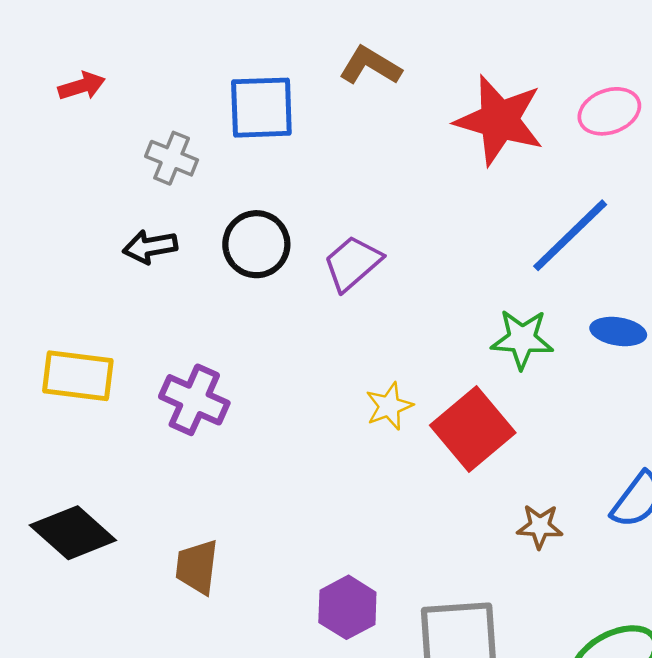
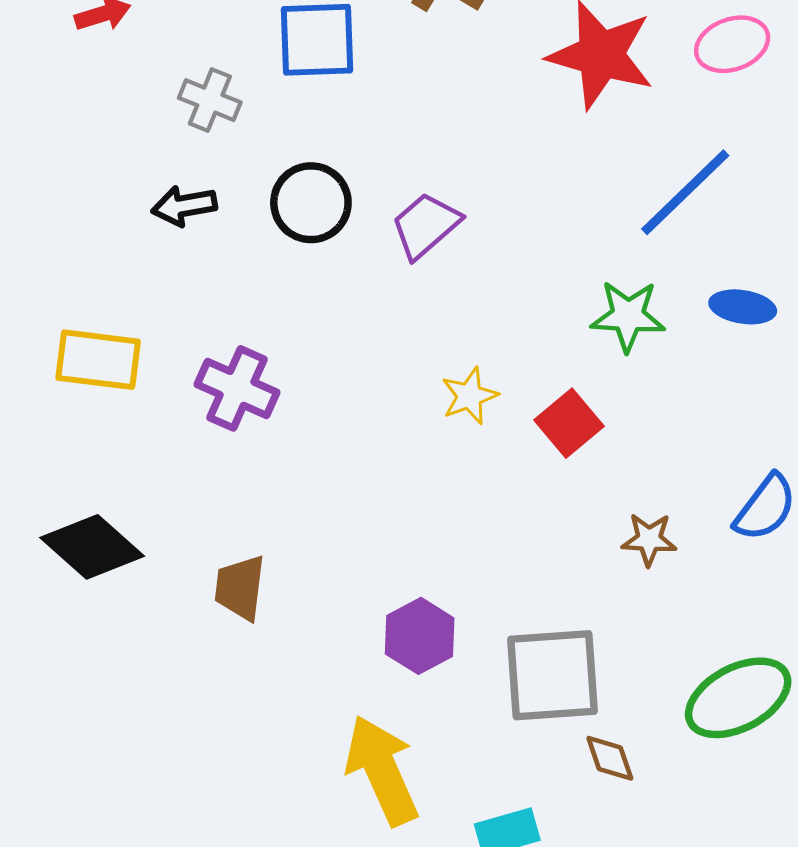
red square: (473, 429) -> (569, 423), size x0.7

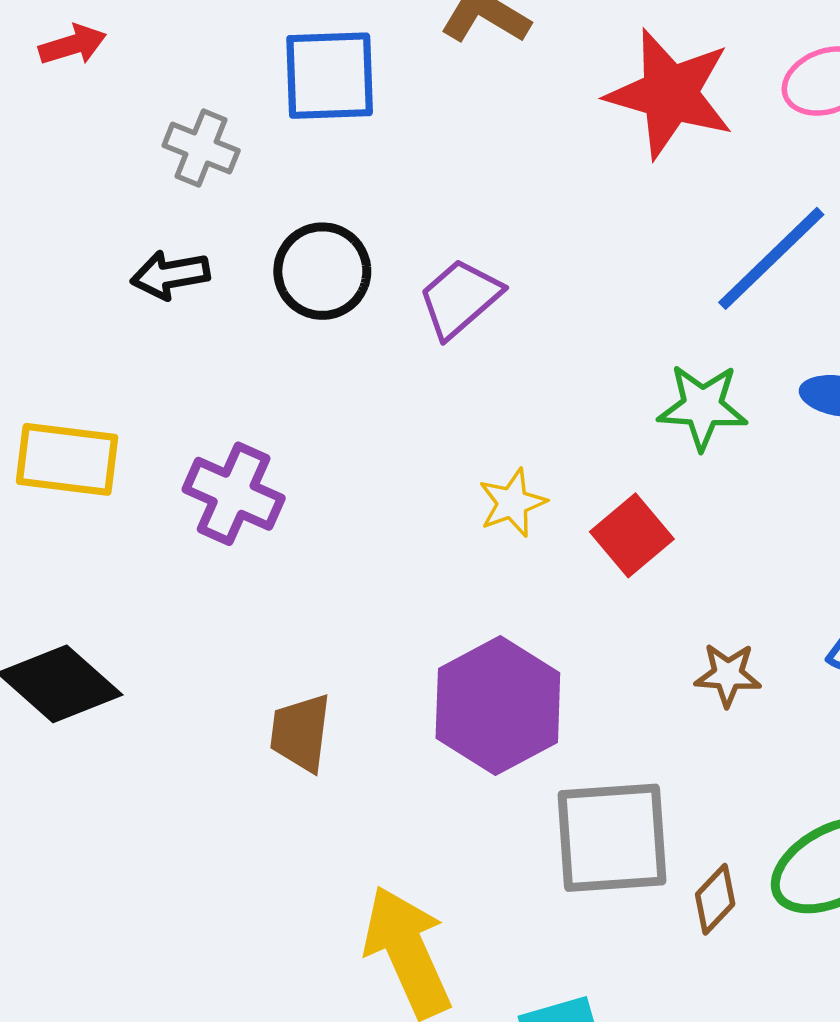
brown trapezoid: (240, 588) -> (301, 733), moved
purple hexagon: (420, 636) -> (498, 706), moved, size x1.5
brown diamond: (610, 758) -> (715, 899), moved, turned 62

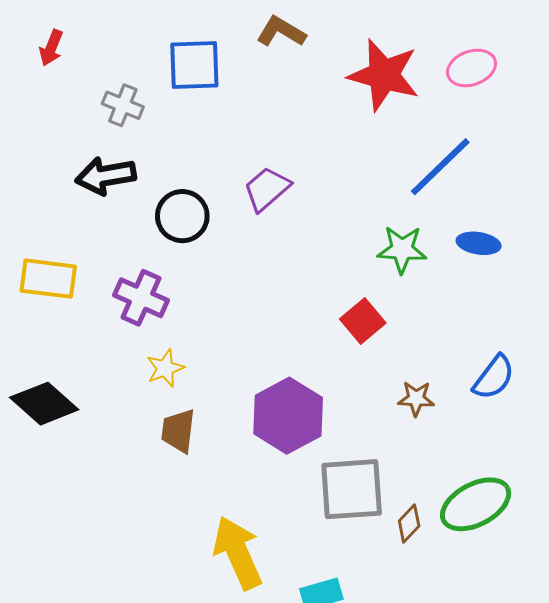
red arrow: (73, 45) -> (51, 48), turned 129
black circle: (322, 271) -> (182, 216), moved
black arrow: (170, 275) -> (106, 176), size x1.4
yellow star: (512, 503) -> (165, 368), moved

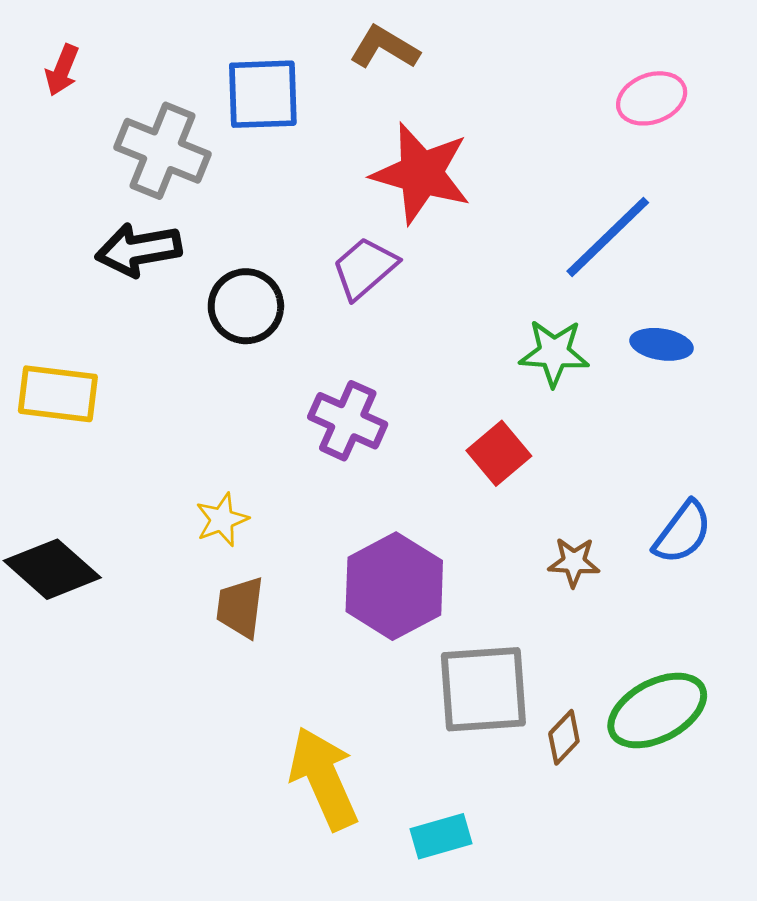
red star: (384, 75) -> (421, 173), moved
gray cross: (123, 105) -> (162, 151), size x1.6
purple cross: (141, 298) -> (348, 421), moved

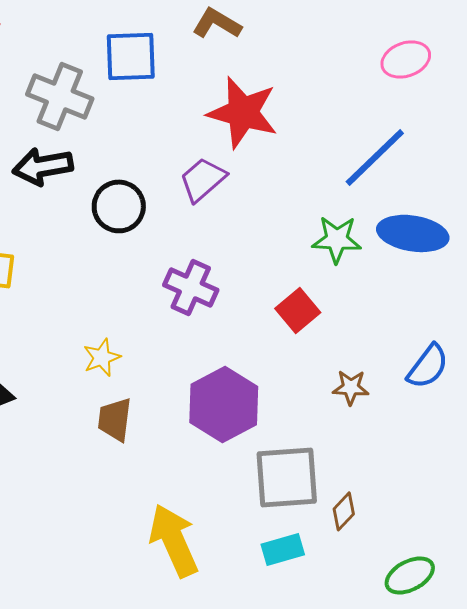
blue ellipse: (661, 344) -> (413, 233), size x1.6
green ellipse: (657, 711) -> (410, 575), moved, size x0.7
cyan rectangle: (441, 836) -> (283, 549), moved

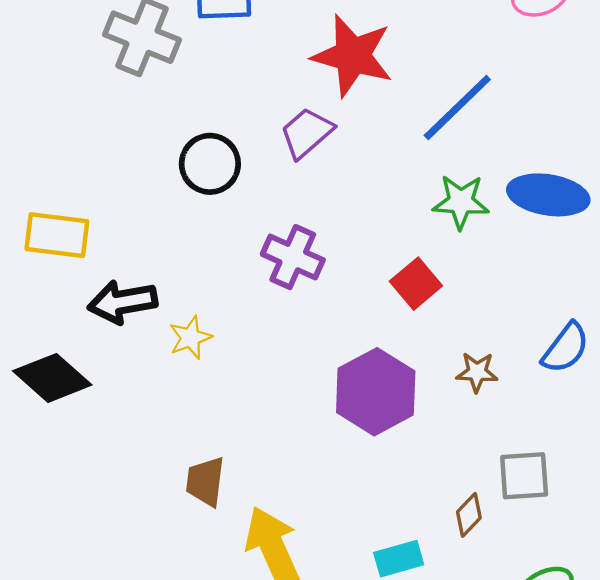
blue line: (375, 157) -> (457, 107), moved
black arrow: (43, 166) -> (122, 302), moved
purple hexagon: (224, 404) -> (376, 392), moved
brown trapezoid: (115, 419) -> (205, 481), moved
gray square: (287, 477) -> (524, 476), moved, size x0.7

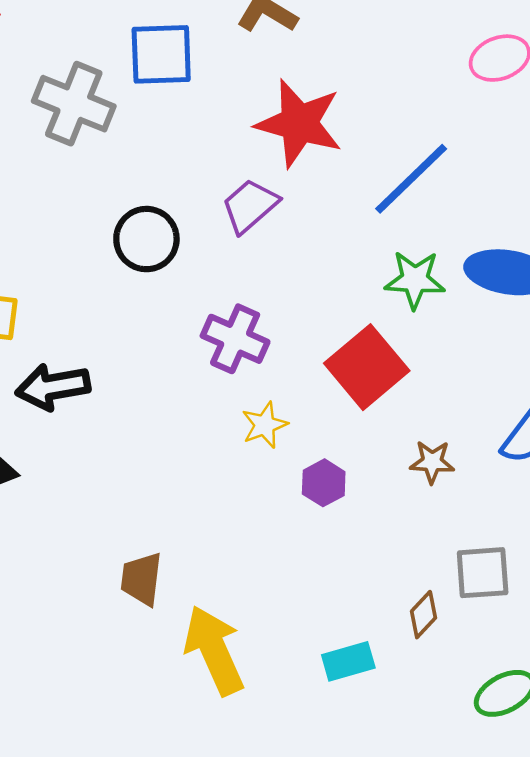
red square: (416, 284) -> (367, 367), size x1.5
yellow star: (190, 338) -> (265, 425), moved
purple hexagon: (376, 392) -> (324, 483), size x0.5

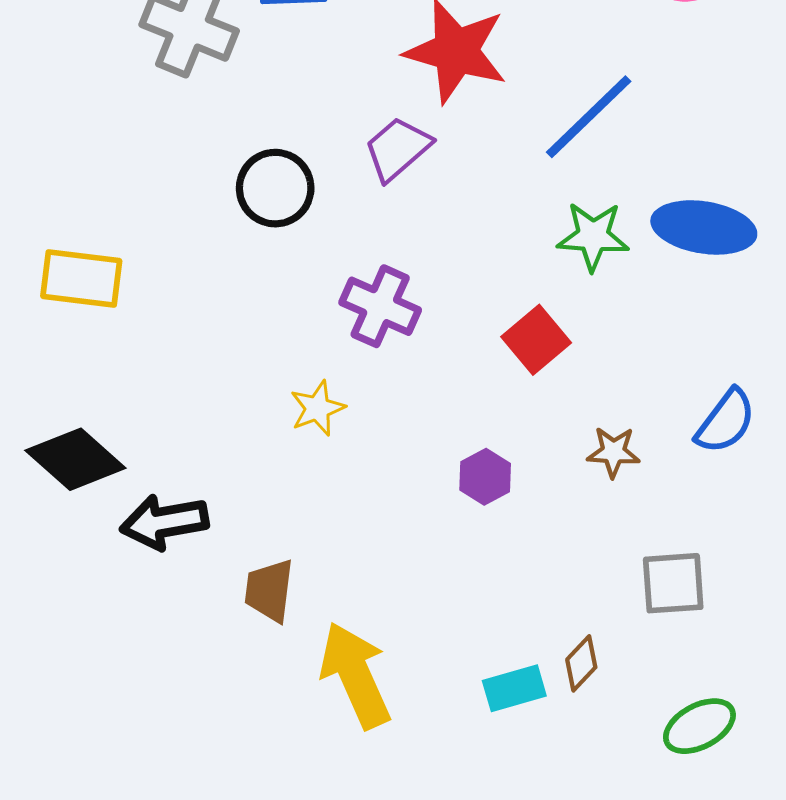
red square: (367, 367) -> (536, 340), size x0.7
black arrow: (53, 387) -> (164, 522), moved
yellow star: (265, 425) -> (317, 408), moved
brown diamond: (423, 615) -> (581, 663), moved

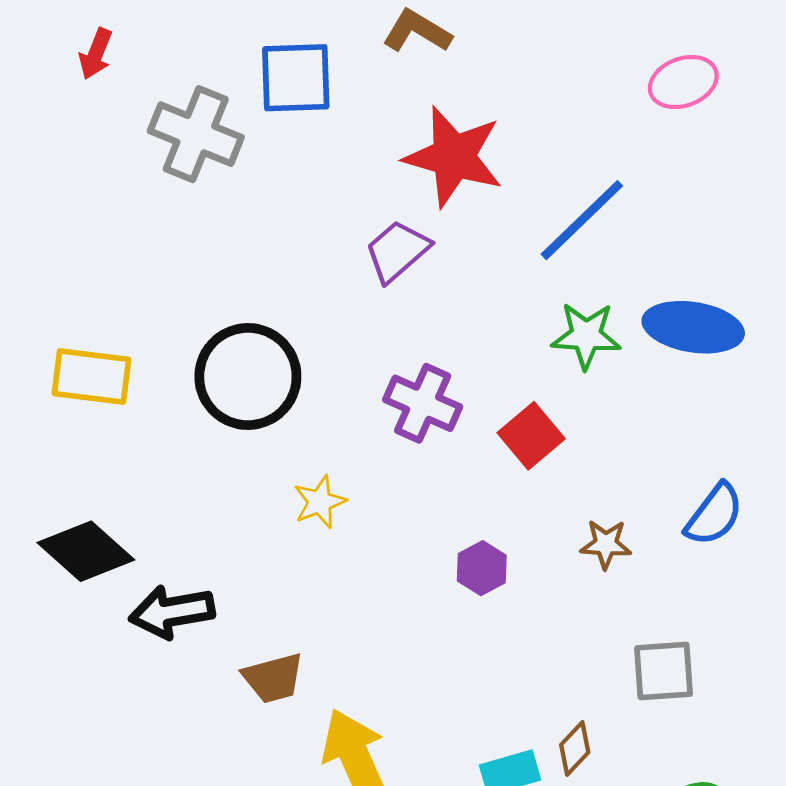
black circle: (275, 188) -> (248, 376), moved, size x1.4
purple cross: (380, 306) -> (423, 403), moved
brown trapezoid: (269, 591) -> (273, 678), turned -112

